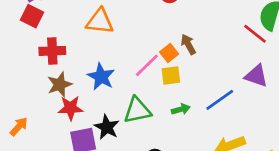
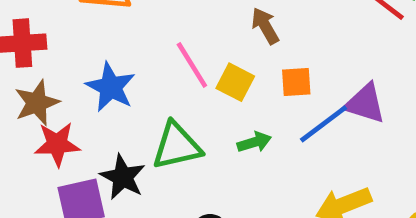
orange square: (169, 53) -> (296, 82), moved, turned 36
pink line: (147, 65) -> (192, 65), turned -76
yellow square: (171, 75) -> (235, 82), turned 36
purple triangle: (256, 76) -> (365, 103), moved

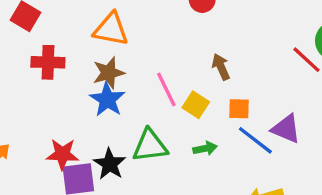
brown star: (37, 103) -> (109, 73), moved
blue line: (324, 124) -> (255, 140), turned 69
red star: (57, 144) -> (62, 154), moved

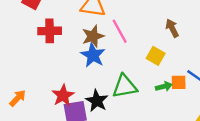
pink line: (166, 89) -> (120, 31), moved
orange square: (239, 109) -> (179, 82), moved
red star: (62, 154) -> (63, 95), turned -30

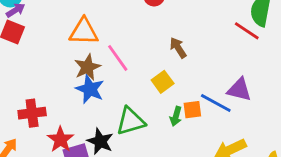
red cross: (50, 31) -> (32, 113), moved
yellow square: (156, 56) -> (163, 82), turned 30
green arrow: (164, 86) -> (176, 116), turned 126

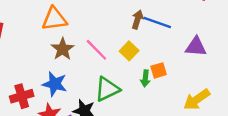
brown arrow: (178, 48) -> (138, 19), turned 60
pink line: (118, 58) -> (96, 50), moved
blue star: (90, 89) -> (55, 84), moved
blue line: (216, 103) -> (157, 22), moved

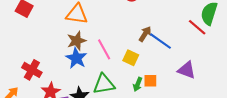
yellow square: (129, 51) -> (131, 58), turned -35
blue star: (55, 84) -> (76, 58), moved
red cross: (22, 96) -> (32, 70), turned 30

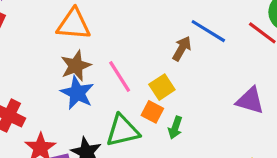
blue line: (161, 41) -> (208, 31), moved
yellow square: (131, 58) -> (162, 87), turned 35
orange square: (150, 81) -> (152, 112), moved, turned 32

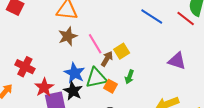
brown arrow: (182, 49) -> (107, 59), moved
blue star: (77, 93) -> (75, 73), moved
orange square: (152, 112) -> (111, 86), moved

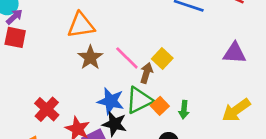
red cross: (25, 67) -> (47, 109), turned 30
green arrow: (129, 77) -> (184, 110), moved
orange square: (111, 86) -> (160, 106), turned 32

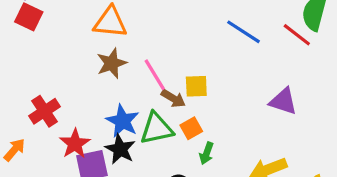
yellow square: (162, 59) -> (196, 86), turned 30
brown arrow: (146, 73) -> (173, 98), turned 90
orange square: (160, 106) -> (191, 128), moved

